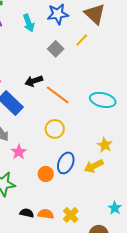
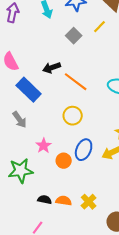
pink star: (19, 152) -> (44, 146), moved

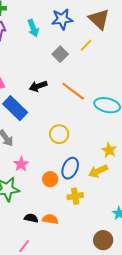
orange line: (76, 82) -> (73, 91), moved
pink star: (44, 146) -> (21, 164), moved
yellow cross: (89, 202) -> (75, 196), moved, turned 35

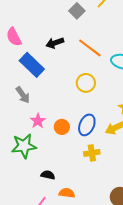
yellow circle: (59, 134) -> (86, 83), moved
orange circle: (50, 179) -> (62, 127), moved
orange semicircle: (50, 219) -> (67, 193), moved

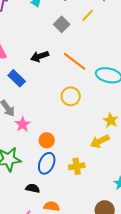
blue rectangle: (32, 65) -> (17, 78), size x0.7
pink star: (38, 121) -> (23, 124), moved
blue ellipse: (87, 125) -> (47, 163), moved

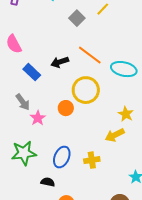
black arrow: (40, 56) -> (60, 62), moved
yellow circle: (71, 96) -> (86, 90), size x1.4
orange circle: (47, 140) -> (66, 108), moved

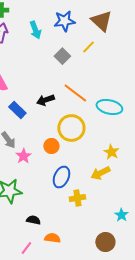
blue ellipse: (62, 157) -> (61, 177), moved

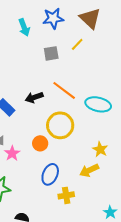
gray square: (62, 56) -> (51, 53), turned 35

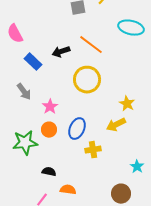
cyan ellipse: (98, 104) -> (131, 28), moved
orange circle: (40, 143) -> (49, 130), moved
pink star: (12, 153) -> (50, 107), moved

